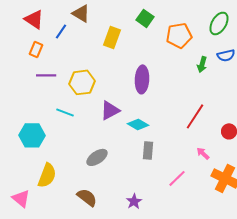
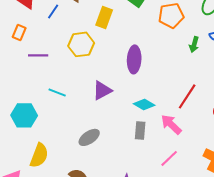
orange rectangle: (36, 49) -> (19, 32), moved
yellow hexagon: (82, 82) -> (81, 44), moved
cyan diamond: (138, 124) -> (144, 104), moved
pink arrow: (203, 153) -> (171, 124), moved, size x1.6

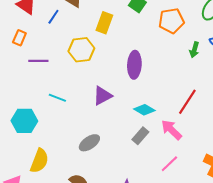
gray rectangle: (140, 130) -> (140, 136), turned 36

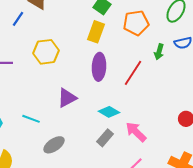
yellow rectangle: (104, 23) -> (96, 32), moved
cyan line: (57, 98) -> (31, 119), moved
red line: (187, 102) -> (133, 73), moved

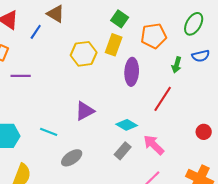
yellow hexagon: (46, 52) -> (84, 54), moved
purple ellipse: (99, 67) -> (132, 72), moved
red line: (133, 73) -> (163, 99), moved

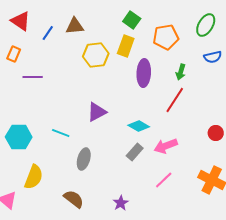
brown triangle: (56, 14) -> (75, 26), moved, turned -36
green arrow: (177, 65) -> (181, 72), moved
pink arrow: (154, 145) -> (166, 146), turned -65
gray ellipse: (72, 158) -> (84, 159), turned -40

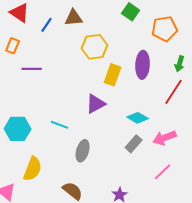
yellow rectangle: (126, 46) -> (113, 75), moved

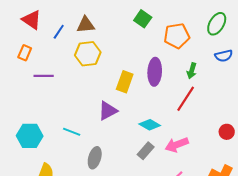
yellow hexagon: (95, 47) -> (88, 54), moved

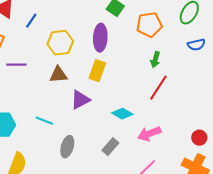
brown triangle: (86, 25) -> (58, 75), moved
green arrow: (192, 71) -> (155, 60), moved
purple ellipse: (155, 72) -> (100, 38), moved
red circle: (227, 132) -> (199, 138), moved
gray rectangle: (146, 151) -> (110, 147), moved

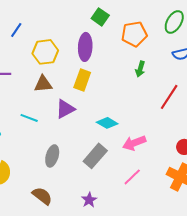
red line: (158, 88) -> (169, 97), moved
cyan line: (44, 121) -> (29, 118), moved
gray rectangle: (110, 147) -> (95, 156), size x1.4

